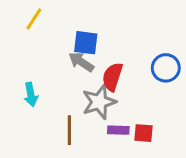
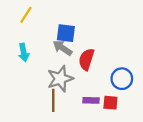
blue circle: (166, 68) -> (122, 79), moved
cyan arrow: (31, 95) -> (24, 52), moved
gray star: (99, 102) -> (60, 79), moved

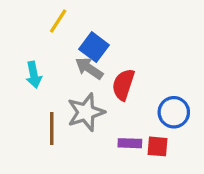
yellow line: (26, 15) -> (58, 21), moved
blue square: (66, 33) -> (94, 47), turned 30
brown line: (53, 100) -> (52, 129), moved

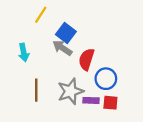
gray star: (86, 112) -> (70, 91), moved
blue circle: (174, 112) -> (106, 79), moved

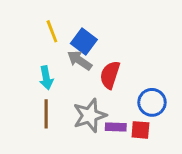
yellow line: (41, 15) -> (52, 31), moved, turned -54
cyan arrow: (24, 52) -> (46, 78), moved
blue circle: (106, 79) -> (152, 102), moved

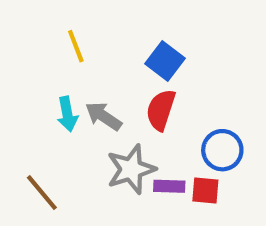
blue square: (84, 41) -> (165, 61), moved
gray arrow: (80, 60) -> (103, 116), moved
brown line: (46, 114) -> (42, 193), moved, turned -40

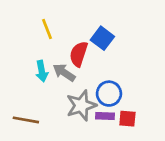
red semicircle: (161, 110) -> (79, 54), moved
blue circle: (222, 150) -> (109, 94), moved
brown line: (42, 193) -> (26, 120), turned -40

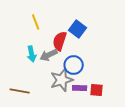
gray arrow: (64, 72) -> (49, 55), turned -60
blue circle: (109, 94) -> (74, 65), moved

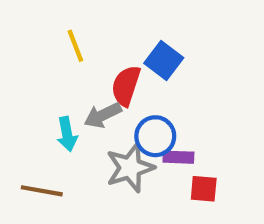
cyan arrow: (32, 54) -> (67, 134), moved
purple rectangle: (80, 88) -> (178, 157), moved

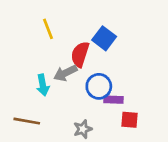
gray star: (130, 168) -> (83, 129), moved, size x0.6

